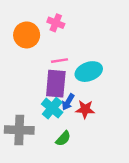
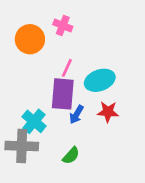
pink line: (60, 61) -> (67, 68), turned -56
cyan cross: (52, 108) -> (34, 121), moved
red star: (85, 109) -> (108, 112), moved

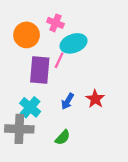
cyan ellipse: (100, 80) -> (74, 43), moved
purple rectangle: (63, 94) -> (40, 70), moved
red star: (108, 112) -> (95, 99), turned 30

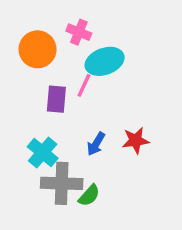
purple rectangle: (40, 70) -> (56, 99), size x0.7
red star: (95, 99) -> (136, 140), turned 30
gray cross: (19, 129) -> (62, 183), moved

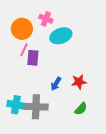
pink line: (84, 85) -> (24, 50), moved
cyan cross: (43, 152) -> (16, 105), moved, turned -30
green semicircle: (89, 195) -> (81, 109), moved

